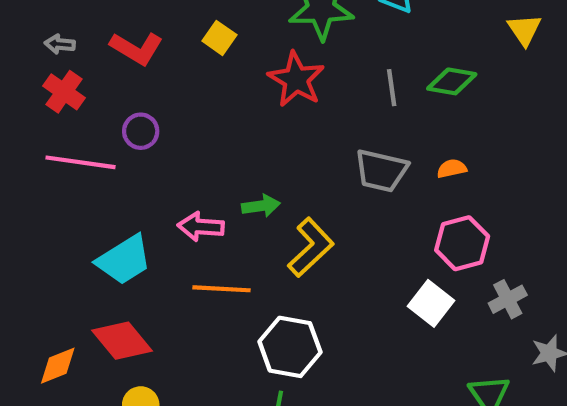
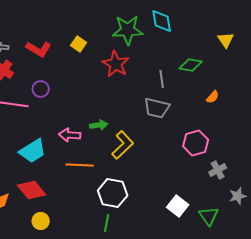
gray line: (392, 88) -> (162, 79), moved
orange semicircle: (452, 169) -> (213, 97), moved, turned 144
white square: (431, 303) -> (178, 206), moved

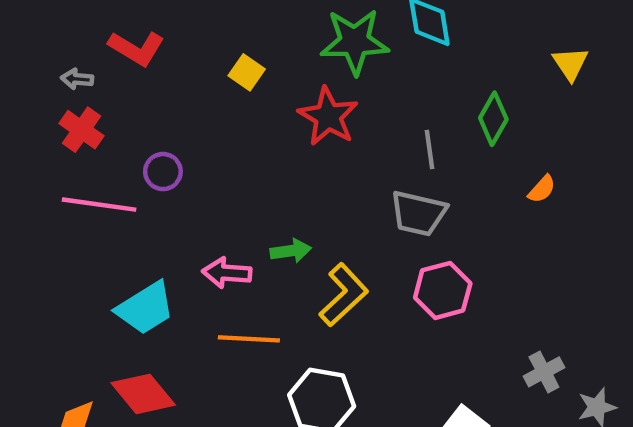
red L-shape: (39, 49) -> (137, 48), moved
green diamond: (191, 65) -> (493, 119), turned -70
pink hexagon: (196, 143) -> (443, 290), moved
gray cross: (218, 170) -> (544, 372), moved

